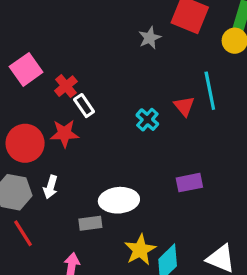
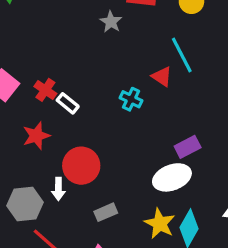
red star: (65, 133) -> (36, 136), moved
red circle: (25, 143) -> (81, 166), moved
white ellipse: (119, 200) -> (172, 177), moved

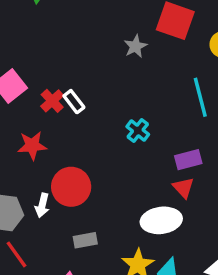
red triangle: (162, 76) -> (183, 188), moved
white rectangle: (68, 103) -> (74, 102), moved
purple rectangle: (188, 147) -> (188, 160), moved

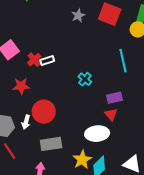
gray star: (135, 46) -> (78, 16), moved
white rectangle: (74, 102) -> (47, 61), turned -72
gray rectangle: (85, 240) -> (51, 144), size x1.5

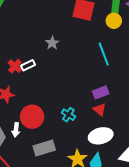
gray star: (78, 16) -> (52, 43), moved
cyan cross: (85, 79) -> (68, 115), moved
white ellipse: (97, 134) -> (101, 136), moved

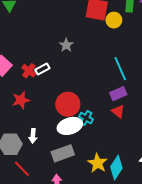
yellow circle: (114, 21) -> (114, 20), moved
cyan line: (104, 54) -> (120, 69), moved
red circle: (32, 117) -> (68, 104), moved
white ellipse: (101, 136) -> (70, 126), moved

